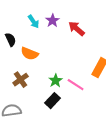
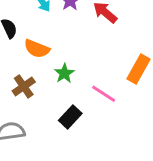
green star: (56, 81) -> (64, 73), moved

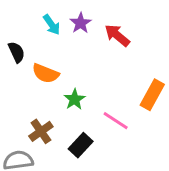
brown cross: (24, 86) -> (41, 131), moved

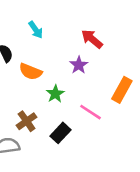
purple star: (81, 23) -> (79, 65), moved

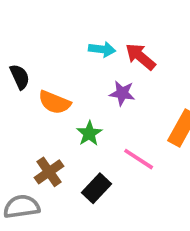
cyan arrow: (36, 30) -> (102, 49), moved, turned -48
purple star: (79, 65) -> (122, 93), turned -30

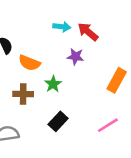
pink line: (139, 159) -> (108, 125), moved, turned -65
brown cross: (49, 172) -> (23, 94), moved, turned 36

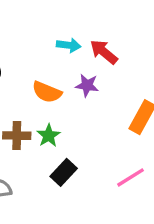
orange semicircle: (29, 63) -> (47, 92), moved
green star: (53, 84) -> (49, 136), moved

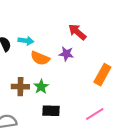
cyan arrow: (69, 45) -> (26, 41), moved
black rectangle: (64, 172) -> (51, 111), turned 49

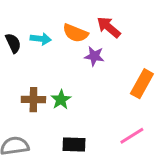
orange semicircle: (40, 58) -> (75, 33), moved
black rectangle: (51, 111) -> (74, 144), moved

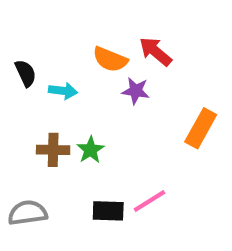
cyan arrow: (41, 39) -> (63, 91), moved
pink line: (132, 136) -> (150, 201), moved

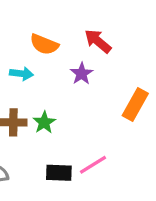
orange semicircle: (110, 59) -> (44, 44), moved
purple star: (136, 91) -> (82, 74), turned 30

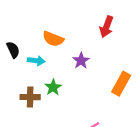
red arrow: (98, 41) -> (106, 27), moved, turned -110
green star: (44, 122) -> (53, 87), moved

